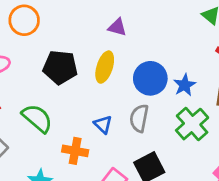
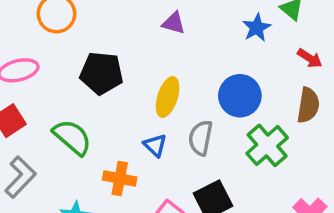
yellow ellipse: (105, 67) -> (168, 97), moved
blue circle: (150, 78) -> (240, 96), moved
blue star: (185, 85) -> (257, 28), moved

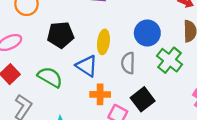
blue triangle: (155, 145) -> (87, 66), moved, size x1.5
orange cross: (120, 178) -> (100, 94), moved

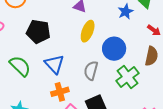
yellow ellipse: (103, 42) -> (88, 31), moved
orange cross: (100, 94) -> (60, 92), turned -30

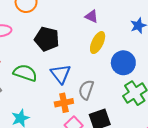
green semicircle: (20, 66) -> (25, 73), turned -30
gray semicircle: (91, 71) -> (86, 90), moved

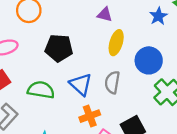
gray semicircle: (86, 90) -> (112, 82), moved

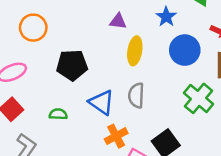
blue star: (158, 16) -> (166, 17), moved
blue circle: (149, 60) -> (185, 50), moved
green semicircle: (41, 90) -> (58, 114), size x0.6

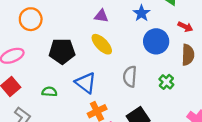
yellow ellipse: (135, 51) -> (102, 44), moved, turned -55
gray semicircle: (136, 95) -> (130, 77), moved
green cross: (199, 98) -> (166, 82), size x0.6

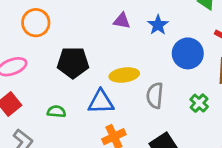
blue star: (141, 13) -> (158, 25), moved
yellow ellipse: (102, 44) -> (124, 75), moved, turned -55
blue triangle: (86, 83) -> (101, 102), turned -40

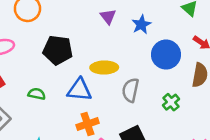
purple triangle: (122, 21) -> (108, 17), turned 35

